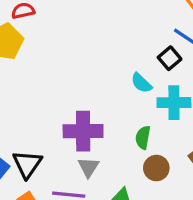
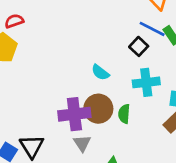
cyan semicircle: (141, 83) -> (100, 72), moved
brown circle: (156, 168) -> (98, 109), moved, size x1.4

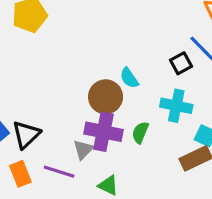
brown circle: (98, 109) -> (106, 97), moved
purple cross: (74, 114) -> (104, 132), moved

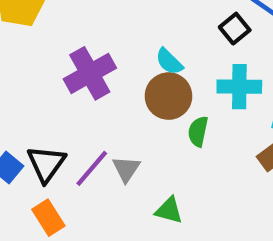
brown circle: (106, 97) -> (168, 96), moved
purple cross: (104, 132) -> (90, 73), moved, turned -30
purple line: (59, 172) -> (92, 168), moved, turned -56

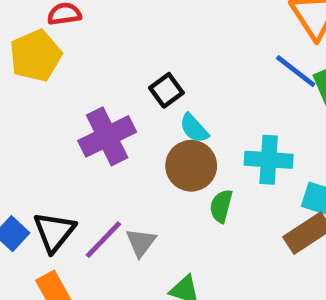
black square: (235, 29) -> (166, 90), moved

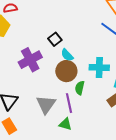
purple line: (103, 240) -> (69, 103), moved, turned -54
gray triangle: (141, 242) -> (46, 104), size x1.5

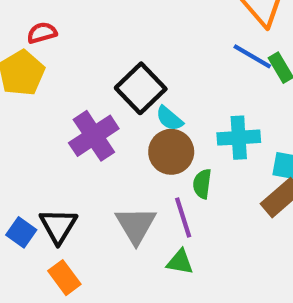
black square: (55, 39) -> (141, 88), size x1.6

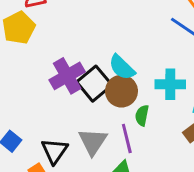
black square: (141, 88) -> (94, 84), moved
cyan semicircle: (169, 118) -> (122, 67), size x1.4
black triangle: (58, 226) -> (54, 151), moved

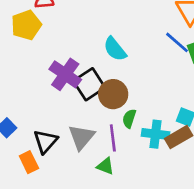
cyan semicircle: (122, 67) -> (115, 49), moved
purple cross: (67, 76) -> (65, 74), turned -32
cyan cross: (170, 84) -> (156, 134), moved

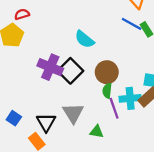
brown circle: (113, 94) -> (107, 72), moved
purple line: (113, 138) -> (114, 108), moved

